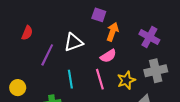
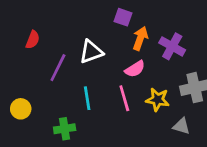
purple cross: (149, 37) -> (172, 46), moved
yellow star: (126, 80) -> (158, 100), turned 30

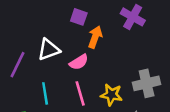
purple cross: (172, 46) -> (133, 17), moved
pink semicircle: (135, 69) -> (79, 62), moved

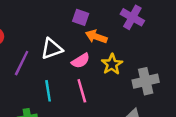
orange arrow: (95, 37) -> (96, 37), turned -90
yellow star: (111, 95) -> (112, 64), moved, turned 30

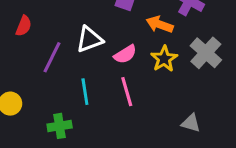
orange arrow: (96, 37) -> (160, 24), moved
gray cross: (146, 81) -> (206, 53), moved, turned -35

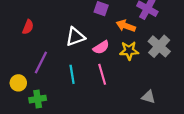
purple line: (52, 57) -> (41, 62), moved
yellow star: (164, 59) -> (129, 51), turned 30
green cross: (60, 126) -> (38, 99), moved

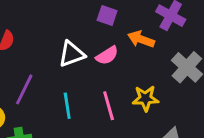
pink semicircle: (101, 47) -> (107, 55), moved
yellow star: (129, 51) -> (146, 98), moved

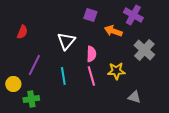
white triangle: (72, 54) -> (66, 41), turned -30
pink semicircle: (107, 55) -> (91, 54), moved, turned -56

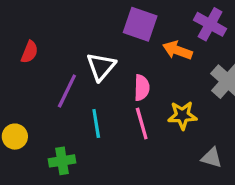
purple square: (90, 15) -> (140, 24), size x1.5
purple line: (34, 65) -> (67, 91), moved
green cross: (31, 99) -> (62, 161), moved

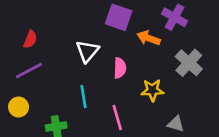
purple line: (67, 91) -> (29, 71), moved, turned 36
pink line: (142, 123) -> (117, 117), moved

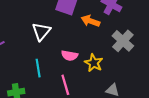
pink semicircle: (120, 68) -> (70, 56), moved, turned 98
yellow star: (152, 90) -> (94, 63), turned 30

